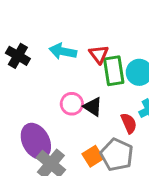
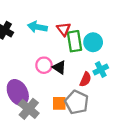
red semicircle: (129, 123) -> (85, 79), turned 48
orange square: (93, 156) -> (59, 103), turned 32

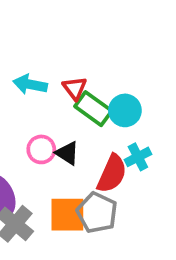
green rectangle: (75, 41) -> (93, 109), turned -45
red semicircle: (85, 79) -> (112, 174), size x1.5
orange square: (59, 103) -> (67, 215), size x1.5

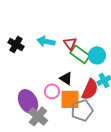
pink circle: (41, 149) -> (52, 91), moved
gray pentagon: (97, 213) -> (82, 110), turned 30
orange square: (67, 215) -> (70, 99), moved

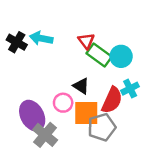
cyan arrow: (46, 41) -> (41, 38), moved

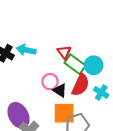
cyan cross: (130, 89) -> (101, 92), turned -32
red semicircle: (112, 100) -> (81, 85), moved
pink circle: (63, 103) -> (50, 82), moved

